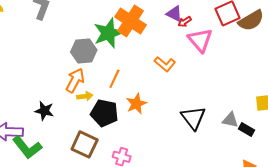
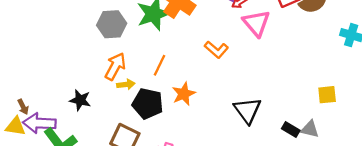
gray hexagon: (84, 51) -> (112, 24), moved
gray triangle: (230, 120) -> (310, 129), moved
black rectangle: (247, 129) -> (291, 129), moved

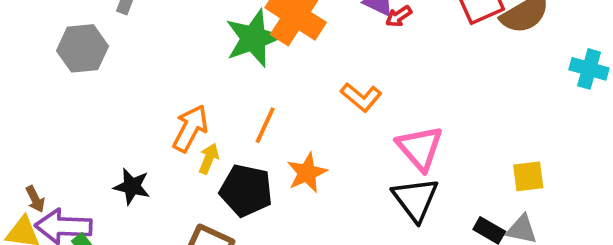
pink triangle: (256, 23) -> (420, 148), moved
gray hexagon: (112, 24) -> (83, 48), moved
yellow arrow: (126, 84) -> (209, 159), turned -60
yellow square: (327, 95) -> (528, 176), moved

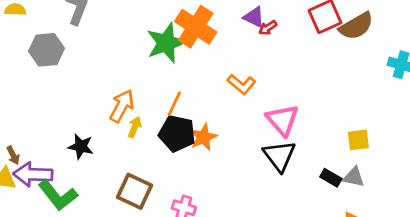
black pentagon: (246, 190) -> (177, 133), moved

